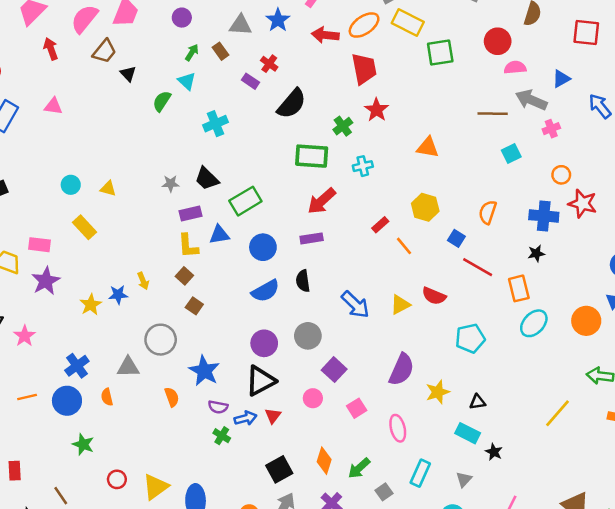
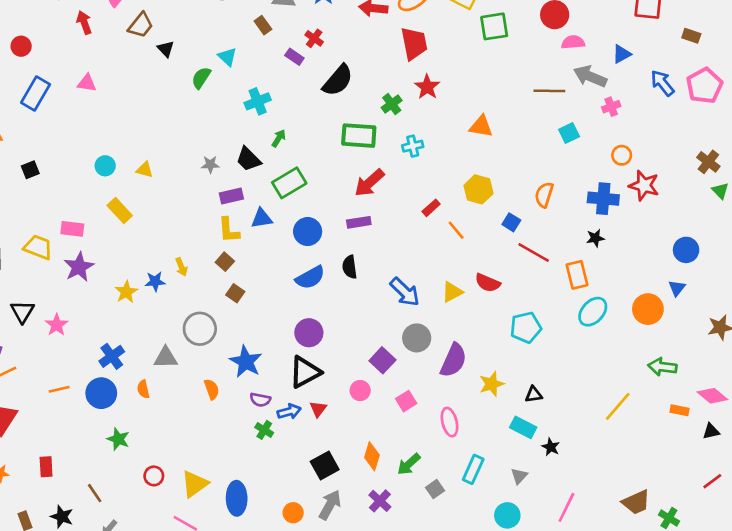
green arrow: (192, 52) -> (279, 138), moved
gray circle: (308, 336) -> (417, 338), moved

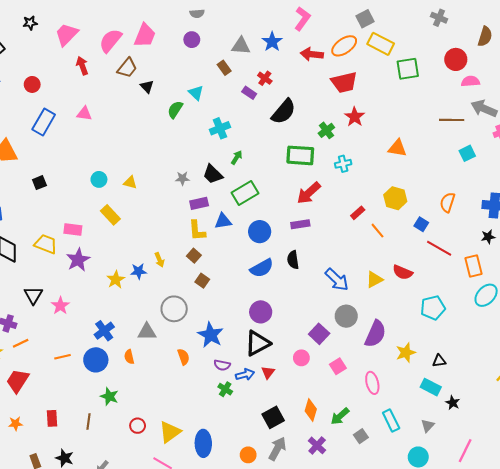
red trapezoid: (414, 44) -> (344, 82), turned 88
cyan rectangle: (473, 469) -> (391, 420), turned -50
brown line: (95, 493) -> (89, 421), moved, turned 42

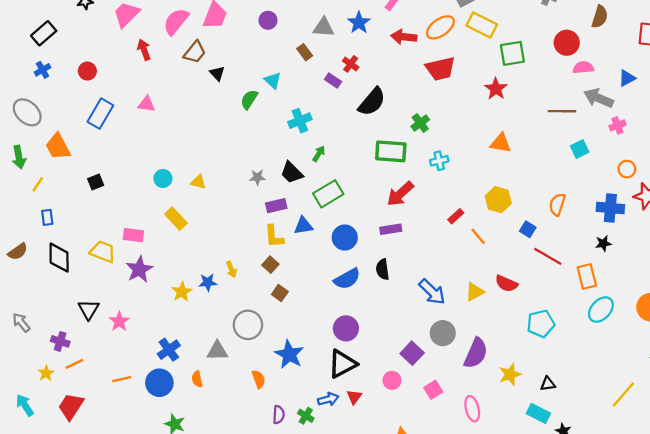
red star: (355, 117) -> (496, 89), moved
purple semicircle: (222, 365) -> (279, 415), moved, turned -98

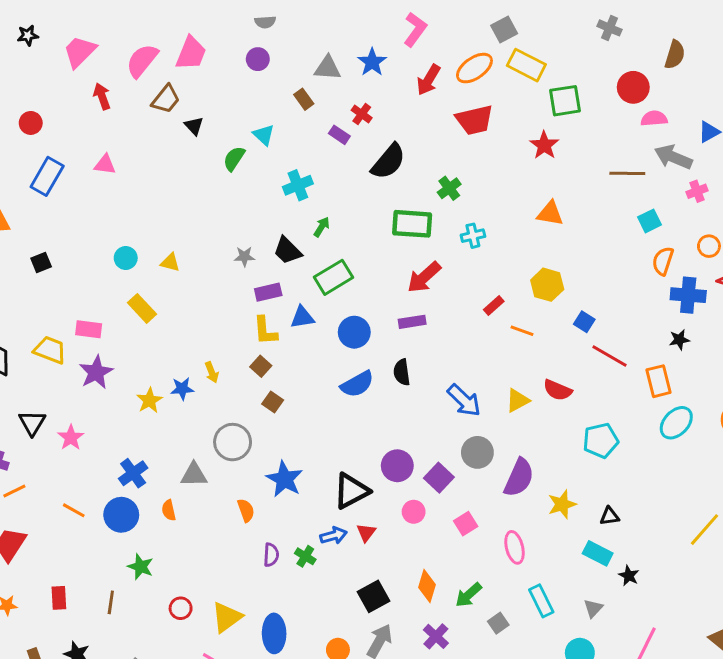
red arrow: (404, 37) -> (428, 80), turned -65
orange semicircle: (557, 204) -> (663, 261), moved
orange line: (478, 236) -> (522, 331), turned -30
purple circle: (346, 328) -> (397, 466), moved
orange line: (122, 379) -> (74, 510), turned 42

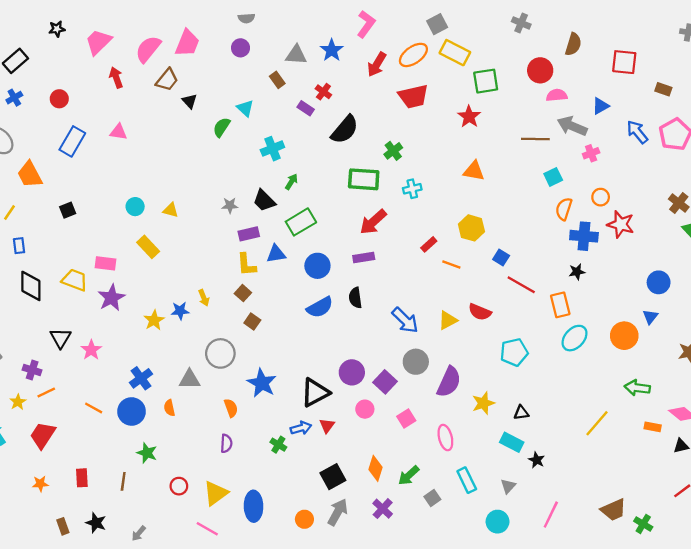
purple semicircle: (271, 555) -> (226, 443), moved

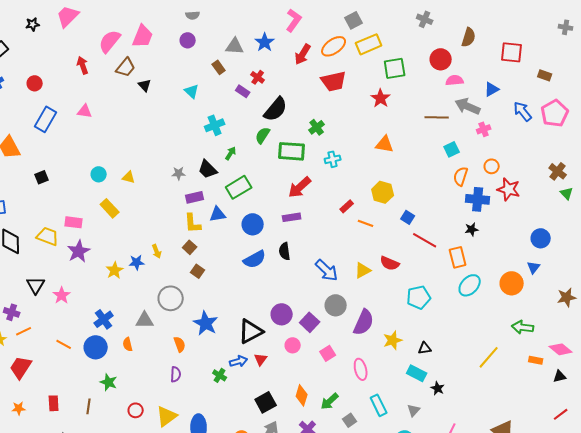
pink trapezoid: (98, 42) -> (68, 16), moved
yellow rectangle: (455, 53) -> (369, 44), turned -50
green semicircle: (222, 127) -> (263, 135), moved

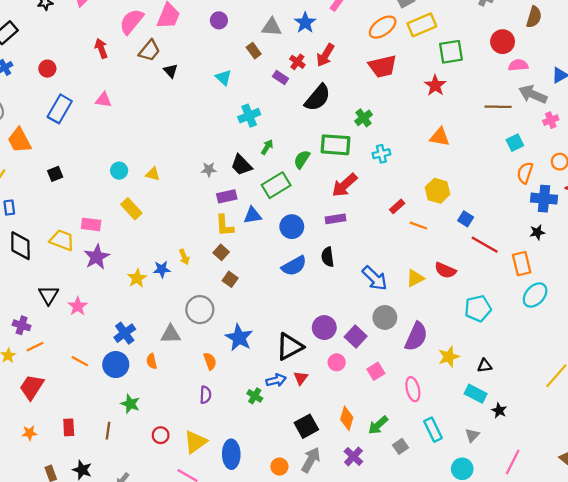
red arrow: (303, 54) -> (325, 55), moved
green semicircle: (263, 135) -> (302, 159), moved

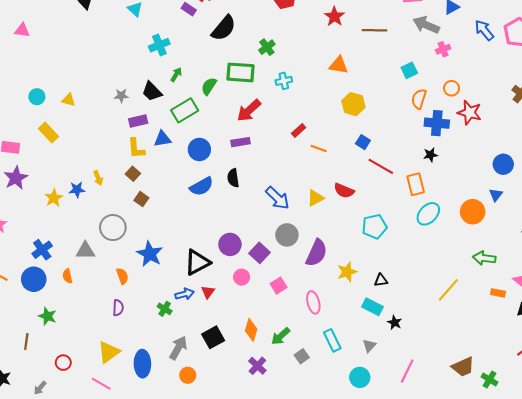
brown line: (498, 107) -> (375, 30), moved
yellow hexagon: (438, 191) -> (353, 104), moved
red circle: (161, 435) -> (63, 363), moved
gray arrow: (311, 460) -> (178, 348), moved

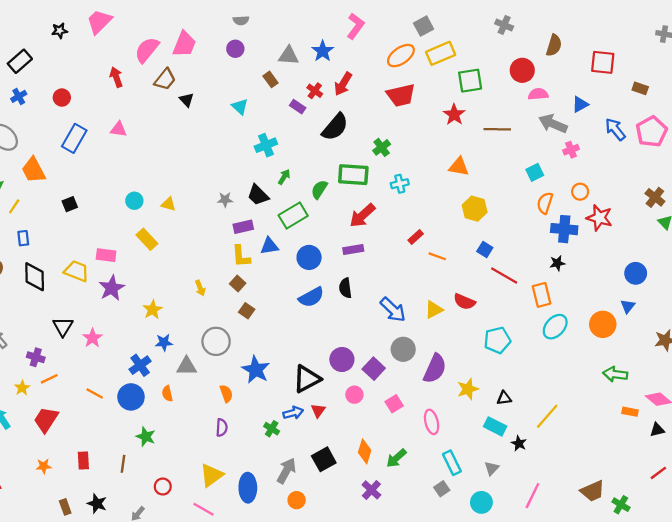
blue star: (77, 190) -> (164, 342), moved
yellow line: (448, 290) -> (547, 416), moved
gray square: (302, 356) -> (442, 489), moved

